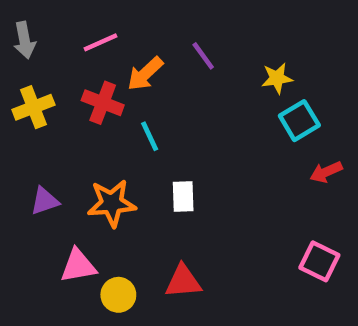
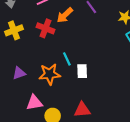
cyan line: (150, 136) -> (67, 59), moved

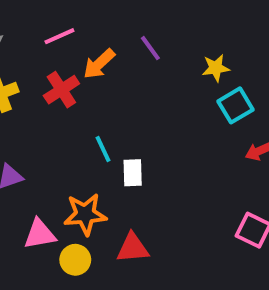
red cross: (45, 28) -> (61, 90), turned 36
orange star: (50, 74) -> (85, 214), moved

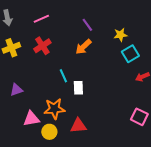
orange arrow: (99, 64) -> (83, 47), moved

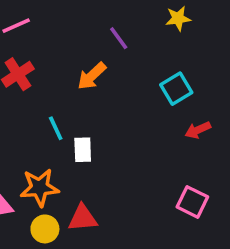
purple line: (87, 25) -> (119, 38), moved
yellow star: (120, 35) -> (178, 18), moved
yellow circle: (49, 132) -> (45, 229), moved

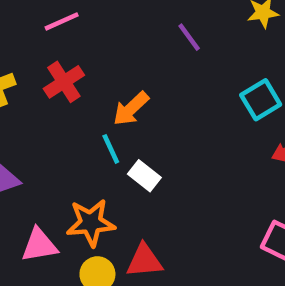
orange arrow: (92, 76) -> (131, 109), moved
white rectangle: (83, 150) -> (144, 176), turned -50

